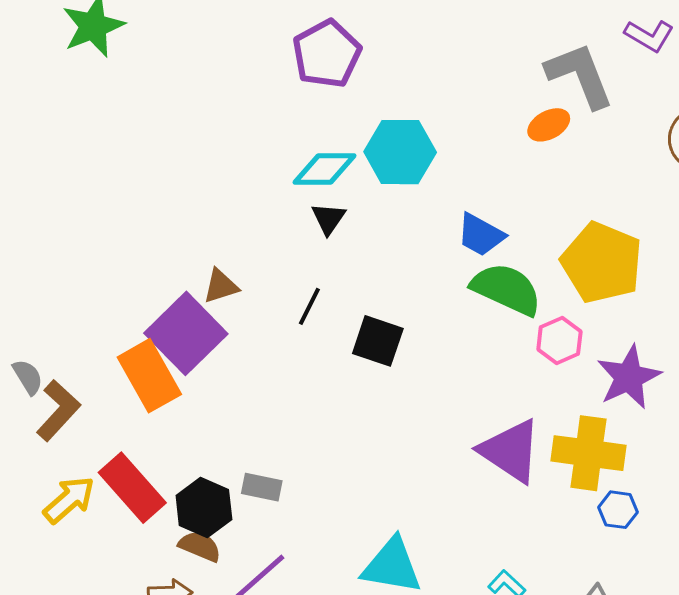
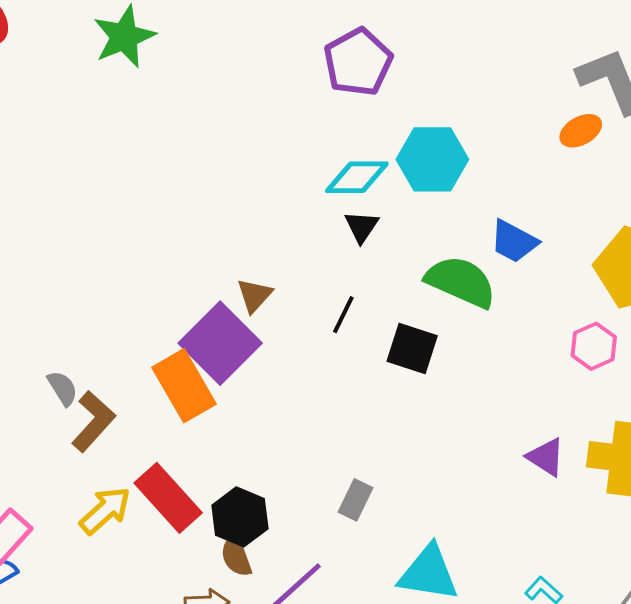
brown triangle: (221, 286) -> (254, 295), turned -30
green semicircle: (506, 289) -> (461, 282), moved
purple triangle: (510, 451) -> (546, 457), size x0.6
gray rectangle: (262, 487) -> (355, 500), moved, turned -75
brown semicircle: (200, 546) -> (236, 556), turned -132

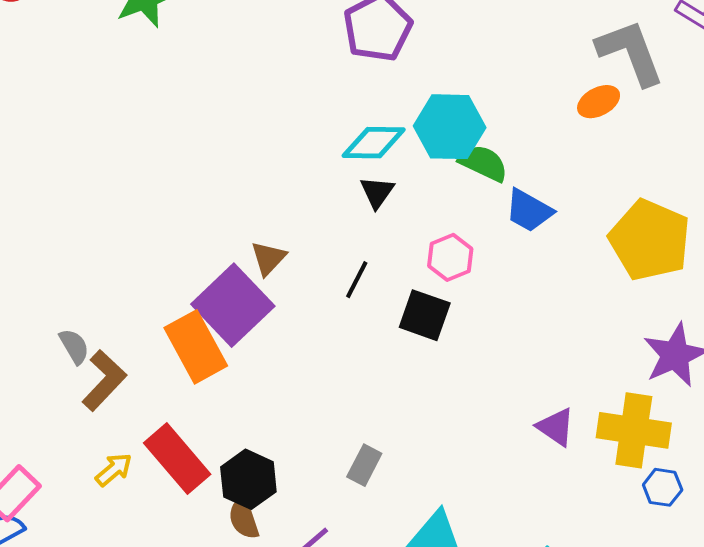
green semicircle: (461, 282) -> (483, 163), moved, size x0.7
pink hexagon: (594, 346) -> (450, 257), moved
yellow arrow: (105, 510) -> (114, 470), size x0.7

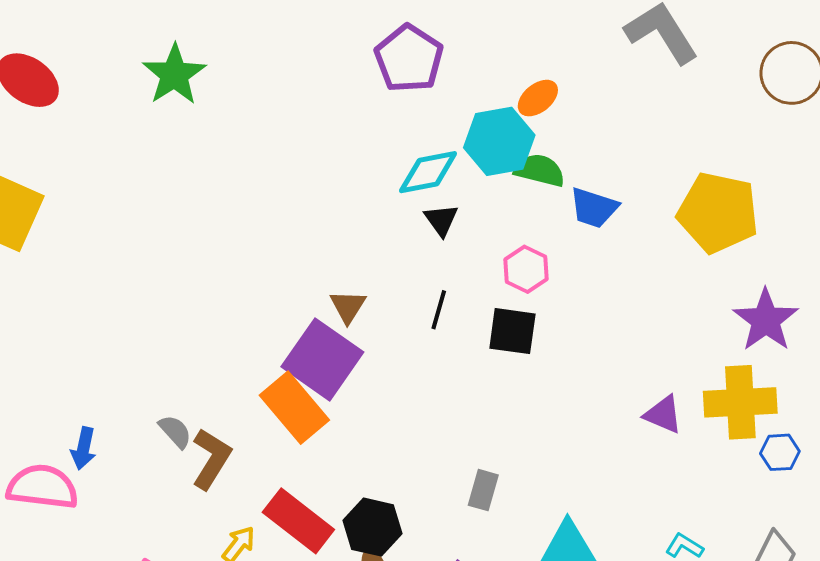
orange ellipse: (599, 102) -> (538, 98), moved

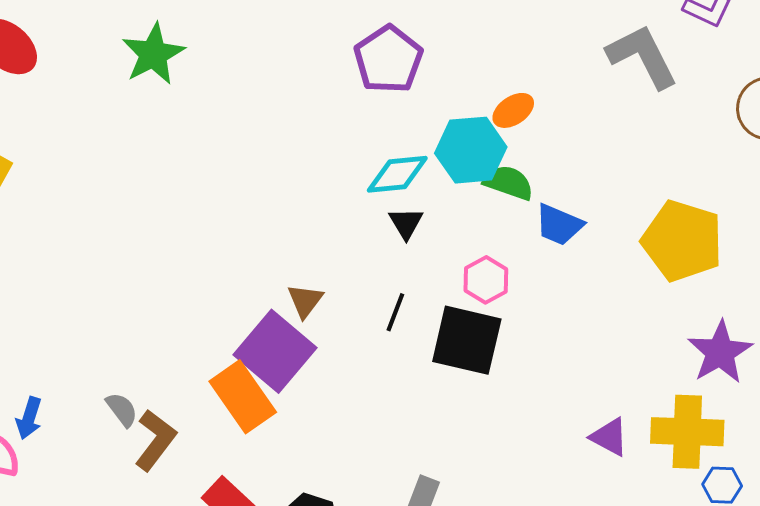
black square: (512, 331) -> (467, 340), size x1.4

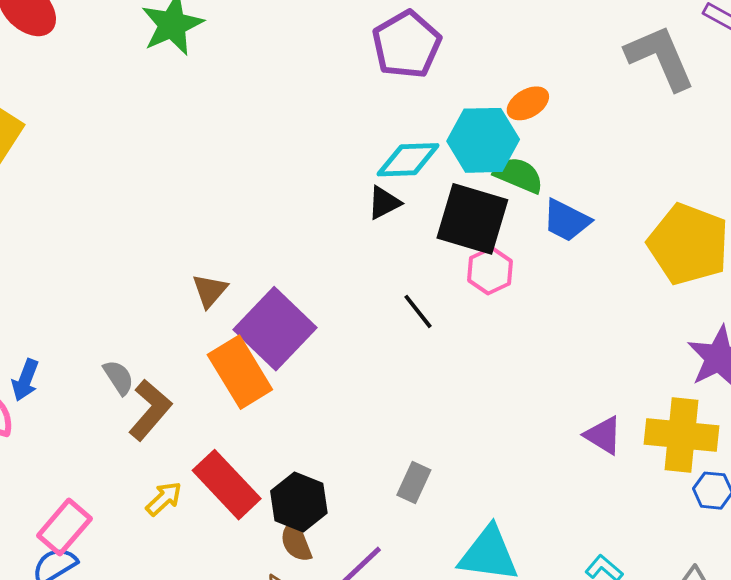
black triangle: (406, 223) -> (384, 203), moved, turned 30
brown triangle: (305, 301) -> (210, 291), moved
black line: (395, 312) -> (418, 311), moved, turned -63
black square: (467, 340) -> (472, 219), moved

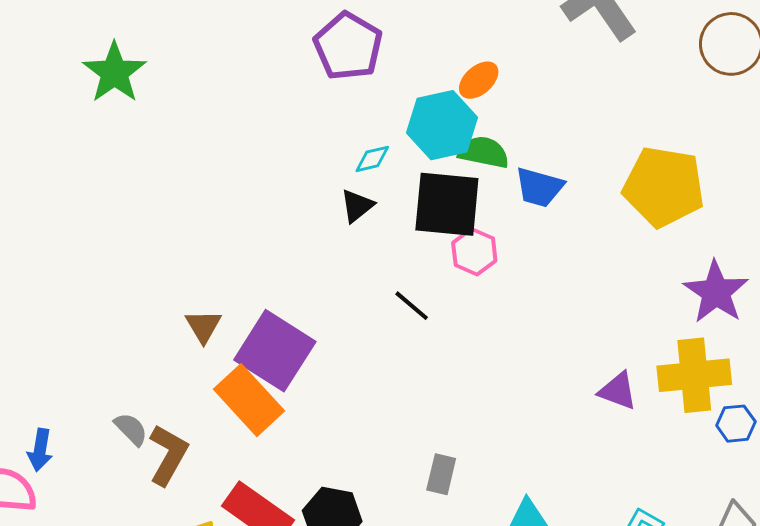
cyan diamond: (408, 160) -> (372, 159), size x0.6

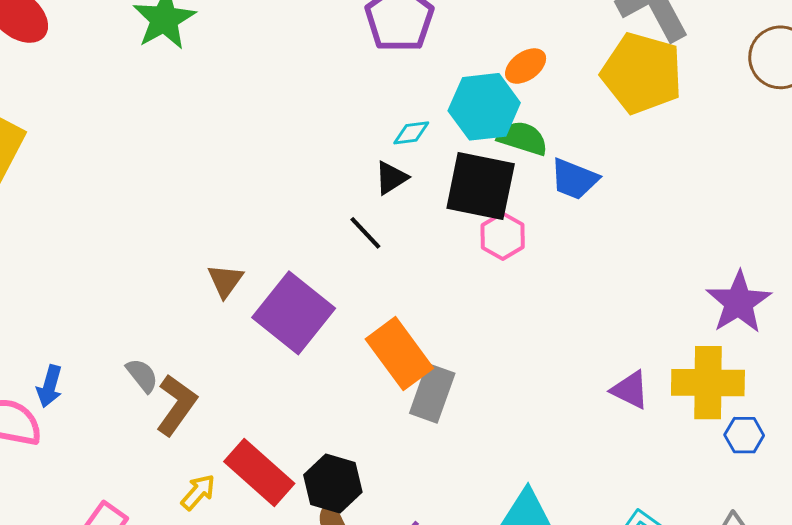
yellow pentagon: (664, 187) -> (642, 73), moved
black line: (412, 306) -> (365, 233), moved
orange rectangle: (249, 400) -> (399, 354), moved
gray rectangle: (441, 474) -> (432, 393), moved, size x1.4

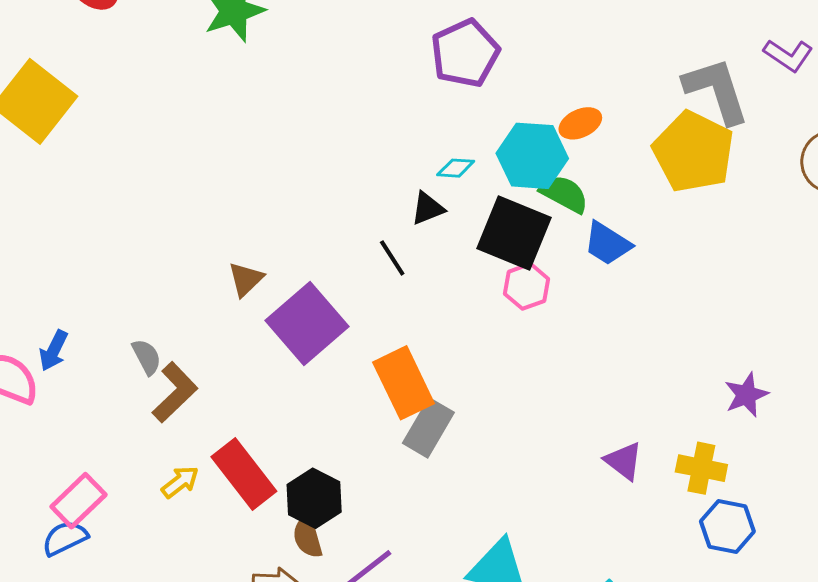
purple star: (739, 302) -> (746, 395), size x0.7
yellow cross: (708, 383) -> (701, 468), size x0.7
blue hexagon: (744, 435) -> (727, 526), size x1.4

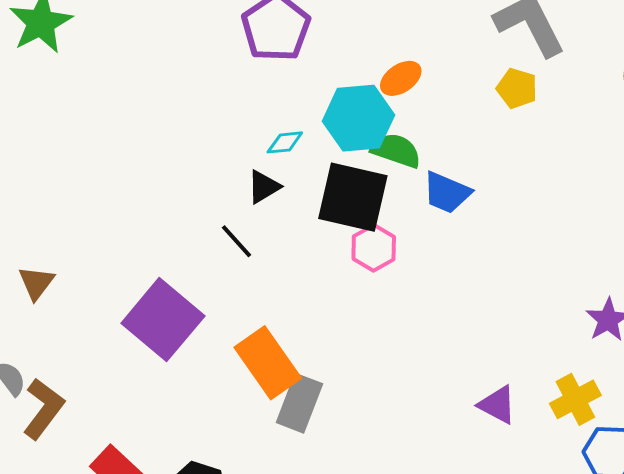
yellow pentagon: (693, 152) -> (517, 88), size x0.5
brown triangle: (246, 279) -> (36, 283), moved
yellow cross: (701, 468) -> (575, 399), turned -30

